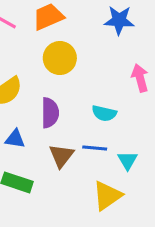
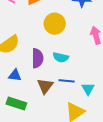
yellow circle: (60, 58) -> (55, 24), moved
cyan semicircle: (104, 113) -> (61, 57), moved

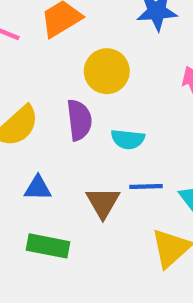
purple semicircle: (38, 58) -> (79, 120), moved

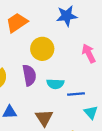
blue line: (146, 186) -> (76, 94), moved

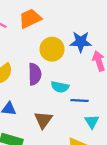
blue star: (67, 16) -> (81, 42), moved

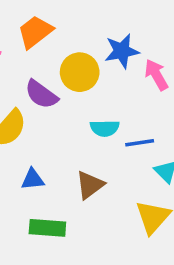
purple semicircle: (35, 74) -> (41, 94), moved, turned 140
brown triangle: (43, 120) -> (90, 185), turned 30

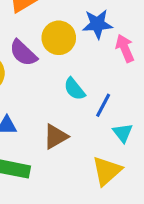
cyan semicircle: (105, 128) -> (74, 89), turned 45
blue line: (140, 143) -> (103, 105), turned -60

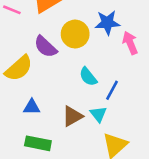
cyan triangle: (123, 133) -> (98, 114), moved

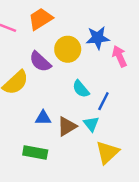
blue triangle: (32, 107) -> (43, 118), moved

